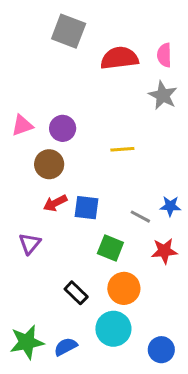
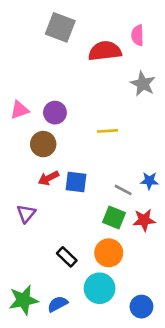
pink semicircle: (164, 55) -> (138, 35), moved
green square: (110, 248) -> (114, 217), moved

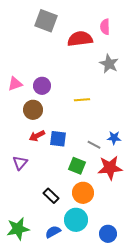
green square: (114, 217) -> (77, 166), moved
red star: (144, 220) -> (110, 168), size x1.4
blue semicircle: (58, 304) -> (53, 232), moved

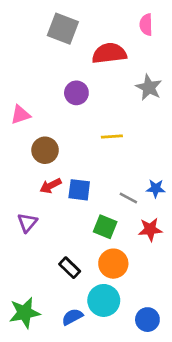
pink semicircle: (105, 27) -> (146, 25), moved
purple circle: (42, 86) -> (76, 93), moved
red star: (110, 168) -> (150, 229), size x0.7

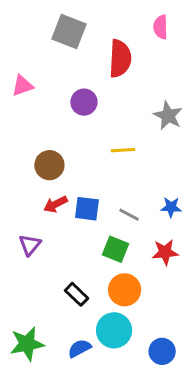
red semicircle: (109, 53) -> (120, 59), turned 100
gray star: (149, 87) -> (168, 116), moved
pink triangle: (20, 115) -> (22, 86), moved
gray line: (128, 198) -> (129, 215), moved

